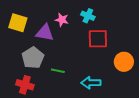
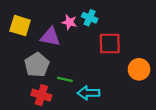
cyan cross: (88, 16) -> (90, 18), moved
cyan arrow: (91, 83) -> (89, 93), moved
red cross: (25, 85) -> (41, 95), moved

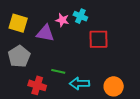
gray pentagon: (37, 65) -> (19, 56), moved
orange circle: (139, 69) -> (114, 86), moved

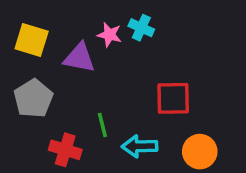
red square: (99, 39) -> (173, 98), moved
green line: (58, 71) -> (102, 125), turned 64

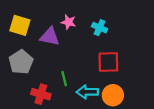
cyan cross: (141, 28) -> (100, 28), moved
orange circle: (200, 152) -> (113, 95), moved

